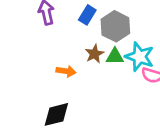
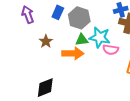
brown star: (94, 54) -> (46, 41), moved
orange arrow: (66, 71) -> (73, 53), moved, size x1.5

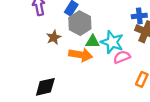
gray hexagon: (79, 18) -> (80, 23), moved
pink semicircle: (111, 50) -> (122, 57), turned 140

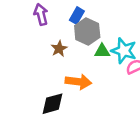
orange arrow: (81, 55) -> (78, 82), moved

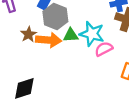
orange arrow: (78, 82) -> (49, 40), moved

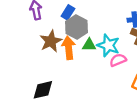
brown star: (29, 34) -> (51, 41), size x1.5
orange arrow: (49, 40) -> (69, 48), turned -105

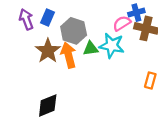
blue rectangle: (68, 12) -> (48, 18), moved
pink semicircle: (118, 60) -> (122, 23), moved

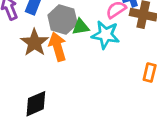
green triangle: (91, 48) -> (81, 27), moved

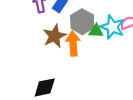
cyan star: (105, 35) -> (112, 27), moved

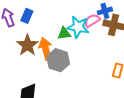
gray hexagon: (82, 22) -> (58, 60), moved

